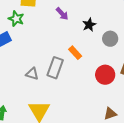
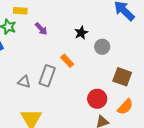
purple arrow: (62, 14) -> (41, 29), moved
red circle: (105, 75) -> (97, 99), moved

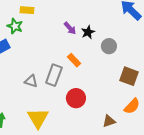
purple arrow: (41, 29) -> (70, 28), moved
red circle: (97, 99) -> (76, 98), moved

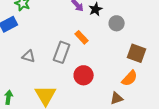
gray triangle: (31, 81) -> (29, 56), moved
orange semicircle: (132, 106) -> (130, 78), moved

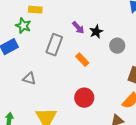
gray rectangle: (62, 52) -> (54, 45), moved

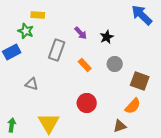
black star: (96, 32) -> (107, 37), moved
gray circle: (117, 46) -> (115, 64), moved

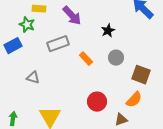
purple arrow: (81, 33) -> (72, 16), moved, size x1.5
gray rectangle: (57, 50) -> (58, 44), turned 50
red circle: (87, 103) -> (97, 102), moved

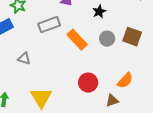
orange rectangle: (86, 59) -> (77, 40), size x1.5
brown square: (141, 75) -> (132, 37), moved

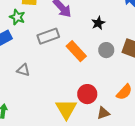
yellow triangle: (41, 98) -> (66, 109), moved
brown triangle: (112, 101) -> (103, 113), moved

